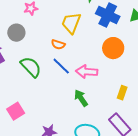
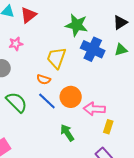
orange circle: (113, 48) -> (71, 97), moved
pink arrow: (87, 72) -> (94, 109), moved

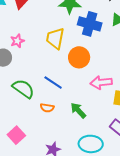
pink star: (16, 44) -> (17, 41), moved
orange semicircle: (44, 79) -> (47, 108), moved
orange circle: (71, 97) -> (79, 57), moved

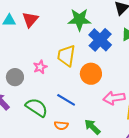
blue cross: (90, 24) -> (100, 40), turned 30
pink star: (17, 41) -> (40, 67), moved

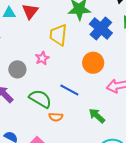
yellow trapezoid: (66, 56) -> (58, 35), moved
orange semicircle: (61, 125) -> (56, 117), moved

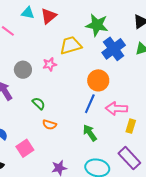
yellow trapezoid: (58, 35) -> (71, 45), turned 55
blue line: (69, 90) -> (90, 104), moved, turned 72
green semicircle: (40, 99) -> (39, 103), size x0.6

